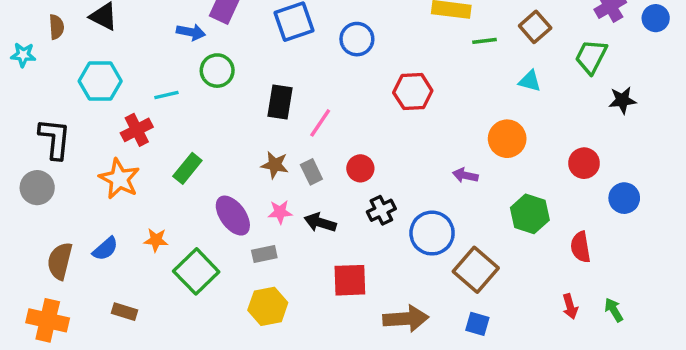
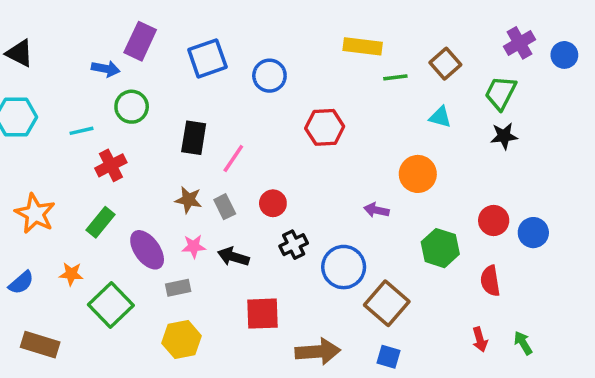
black star: (622, 100) -> (504, 136), moved
red cross: (137, 130) -> (111, 165), moved
red circle: (584, 163) -> (494, 221), moved
green rectangle: (187, 168) -> (101, 222), moved
brown rectangle: (125, 312) -> (40, 345), size x1.5

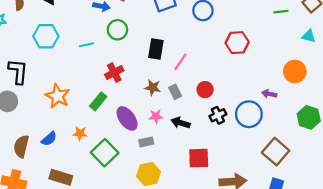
red cross: (111, 165) -> (114, 73), moved
blue circle: (344, 267) -> (249, 114), moved

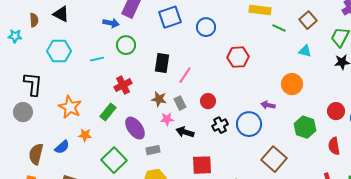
green line: (281, 12) -> (279, 28), turned 32
pink star: (156, 116) -> (167, 119), moved
orange star: (80, 133) -> (85, 135), moved

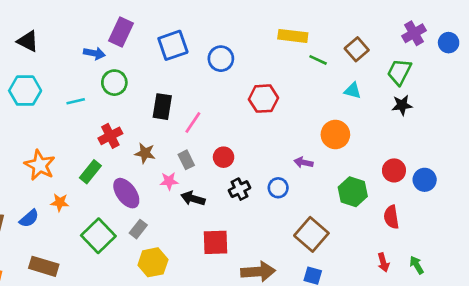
brown star: (159, 99) -> (145, 153), moved
blue circle: (249, 124) -> (278, 188), size x0.6
gray rectangle: (153, 150) -> (138, 229), moved, turned -40

